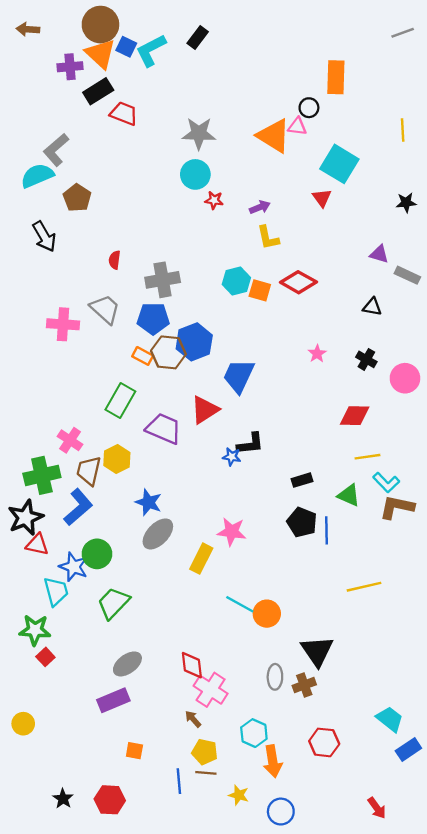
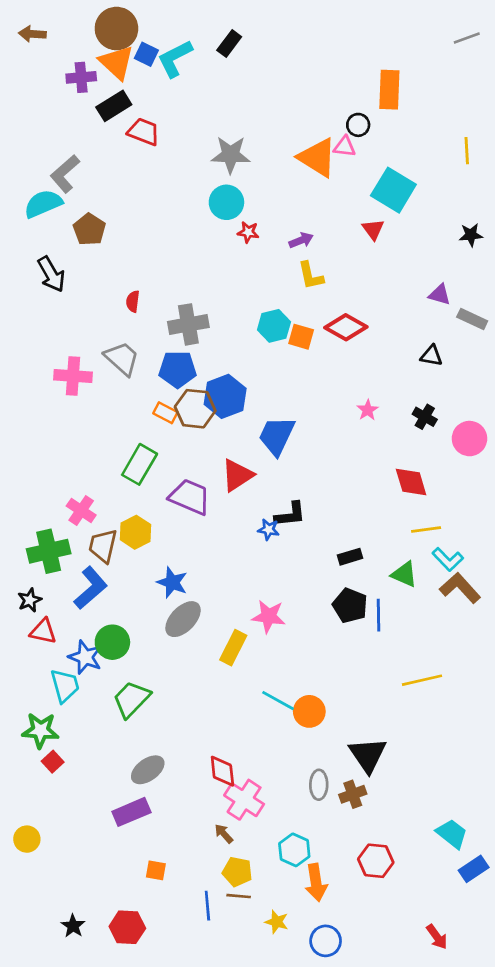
red diamond: (355, 416) -> (411, 482), turned 72
brown L-shape: (397, 507) -> (460, 588), turned 36
black star: (26, 518) -> (30, 600), size x0.6

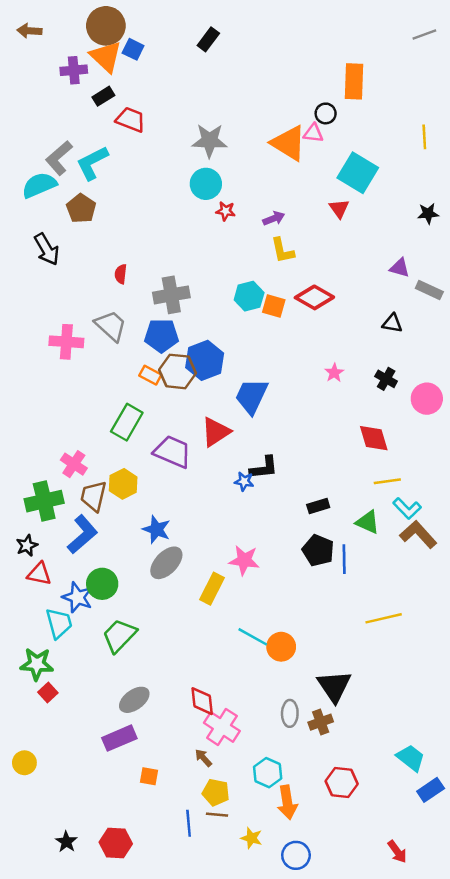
cyan L-shape: (175, 58) -> (92, 163), moved
black rectangle: (114, 106) -> (103, 96), size x0.7
orange square: (156, 870) -> (149, 776), moved

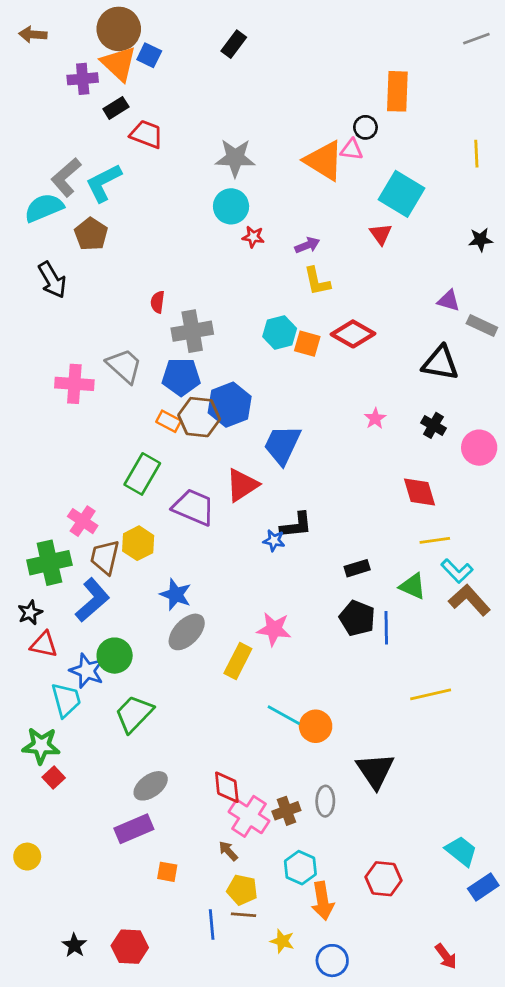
red semicircle: (121, 274) -> (158, 302), moved
black triangle: (392, 323) -> (440, 363), size x1.6
brown cross: (321, 722) -> (286, 811), moved

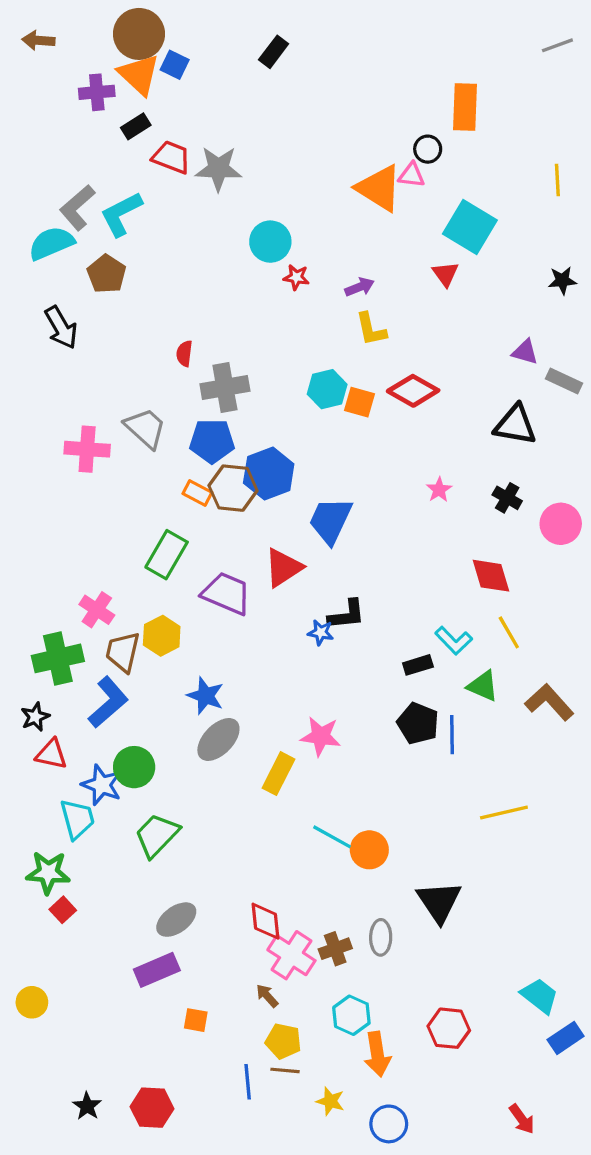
gray star: (235, 158) -> (218, 169), moved
yellow line: (435, 540) -> (509, 632), turned 68
cyan L-shape: (457, 571) -> (454, 641), moved

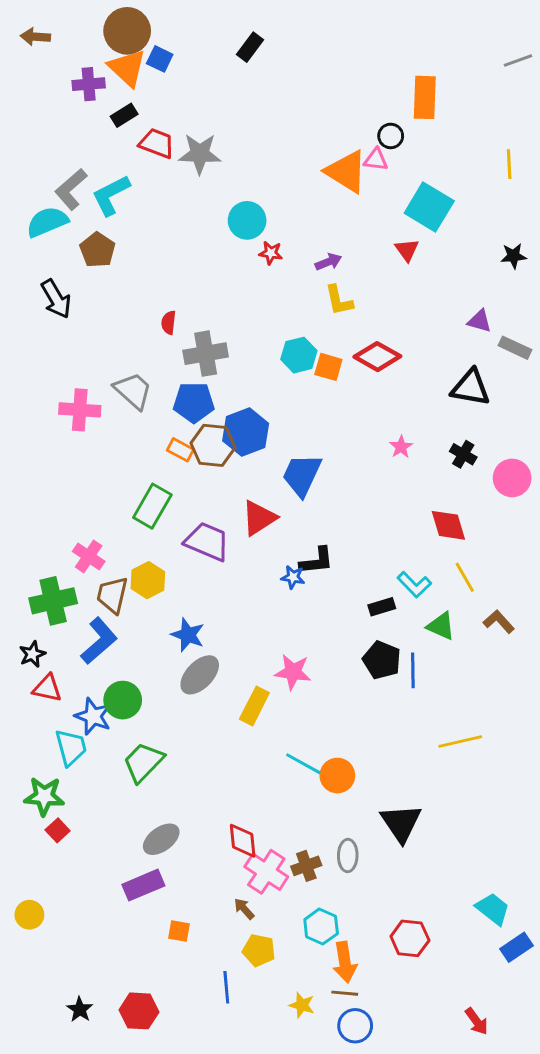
gray line: (557, 45) -> (518, 60), moved
brown L-shape: (549, 702) -> (499, 622), moved, size x0.7
brown line: (285, 1070) -> (345, 993), moved

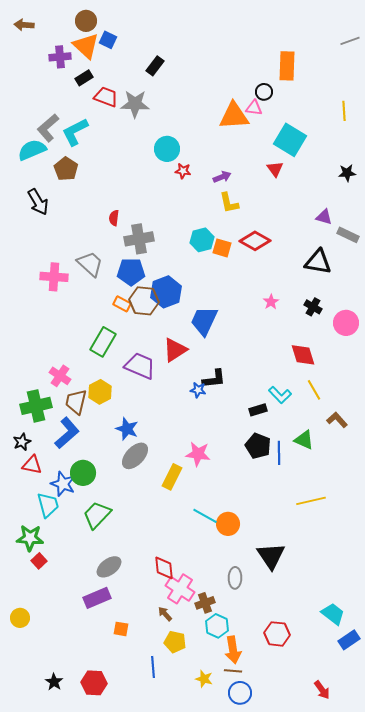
brown circle: (127, 31) -> (86, 21), size x0.7
black rectangle: (250, 47) -> (155, 66), moved
orange triangle: (346, 172) -> (234, 116), turned -36
green triangle: (441, 626) -> (304, 440), moved
brown cross: (306, 866) -> (205, 603), moved

